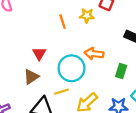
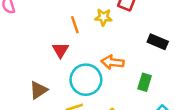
red triangle: (39, 54) -> (60, 50), moved

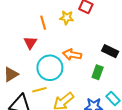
black rectangle: (158, 42) -> (110, 51), moved

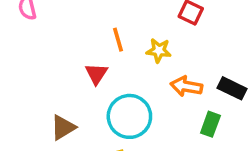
yellow star: (67, 18) -> (159, 50), moved
orange arrow: (72, 55) -> (186, 86), moved

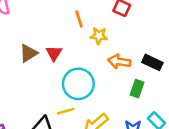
orange line: (118, 40) -> (79, 19), moved
brown triangle: (63, 128) -> (28, 53), moved

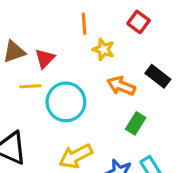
black rectangle: (152, 62) -> (158, 76), moved
yellow line: (66, 111) -> (30, 86), moved

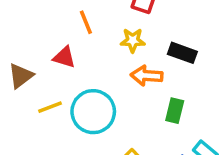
yellow star: (104, 49) -> (133, 40), moved
red triangle: (45, 58) -> (64, 57), moved, turned -40

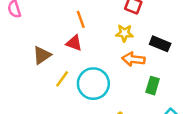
orange line: (86, 22) -> (81, 19), moved
yellow line: (50, 107) -> (62, 79), turned -36

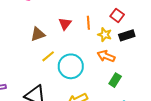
orange line: (81, 19) -> (88, 23), moved
red triangle: (74, 43) -> (65, 24), moved, turned 32
black rectangle: (160, 44) -> (127, 35), moved, turned -56

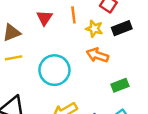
yellow line: (48, 56) -> (14, 58), moved, turned 32
green rectangle: (115, 80) -> (120, 85), moved, turned 40

